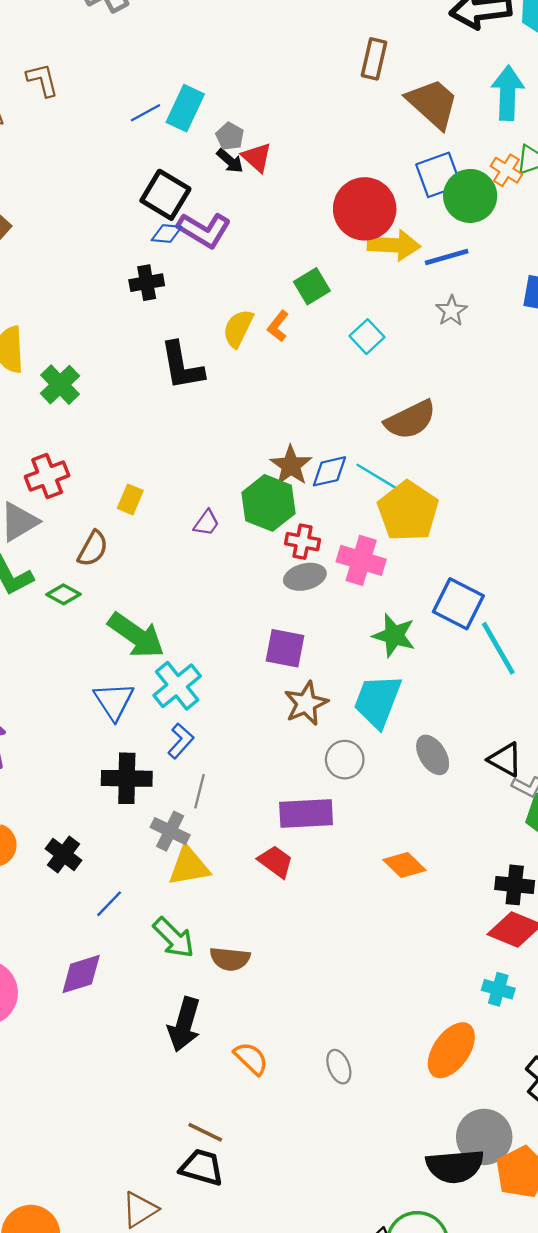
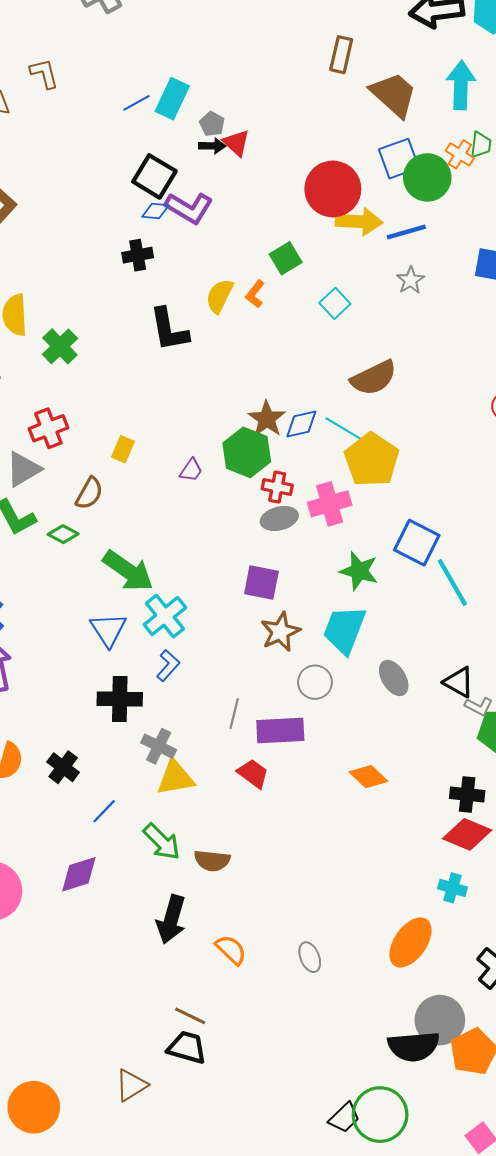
black arrow: (230, 161) -> (212, 146), turned -40
pink cross: (361, 560) -> (330, 504), turned -33
gray line: (199, 791) -> (234, 714), moved

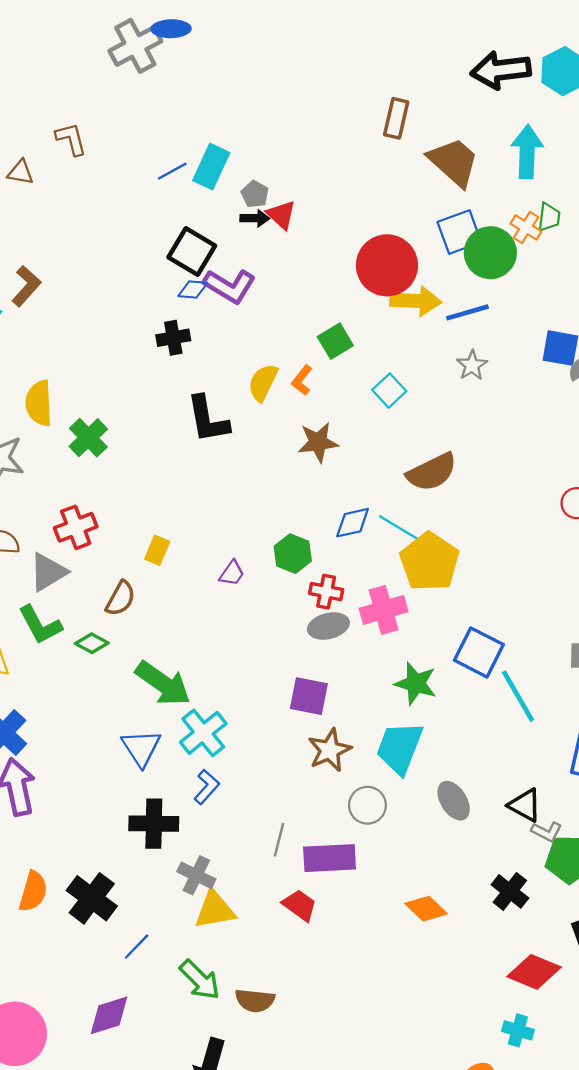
brown star: (267, 419) -> (318, 442), moved, turned 30
green hexagon: (247, 452) -> (293, 554), size x0.7
black cross: (63, 767) -> (92, 898), size x1.4
black cross: (467, 794) -> (510, 891), moved, turned 32

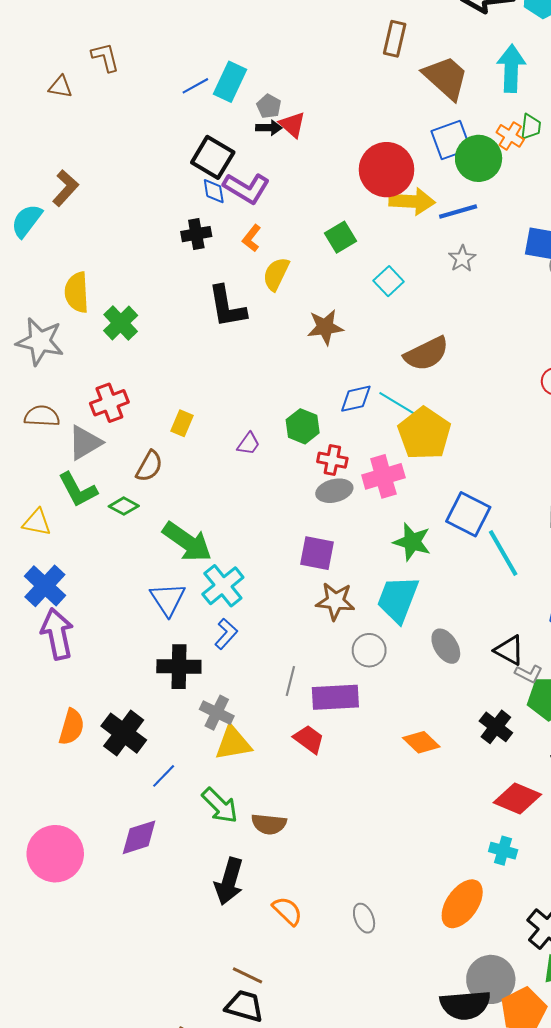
blue diamond: (193, 289) -> (214, 191), turned 76
orange L-shape: (302, 380) -> (252, 238), moved
brown star: (330, 750) -> (335, 601), turned 30

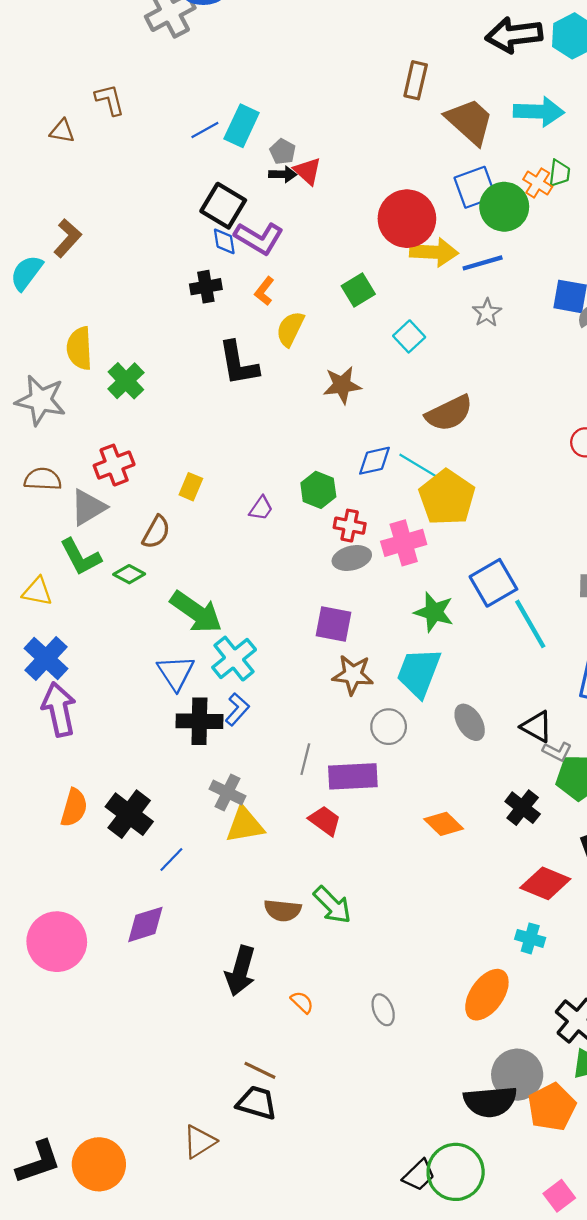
cyan arrow: (511, 68) -> (539, 112), turned 90
blue square: (468, 514) -> (493, 583), turned 33
black cross: (179, 667) -> (199, 721), moved
green arrow: (220, 806) -> (332, 905), moved
orange semicircle: (287, 911) -> (302, 1002), size x0.7

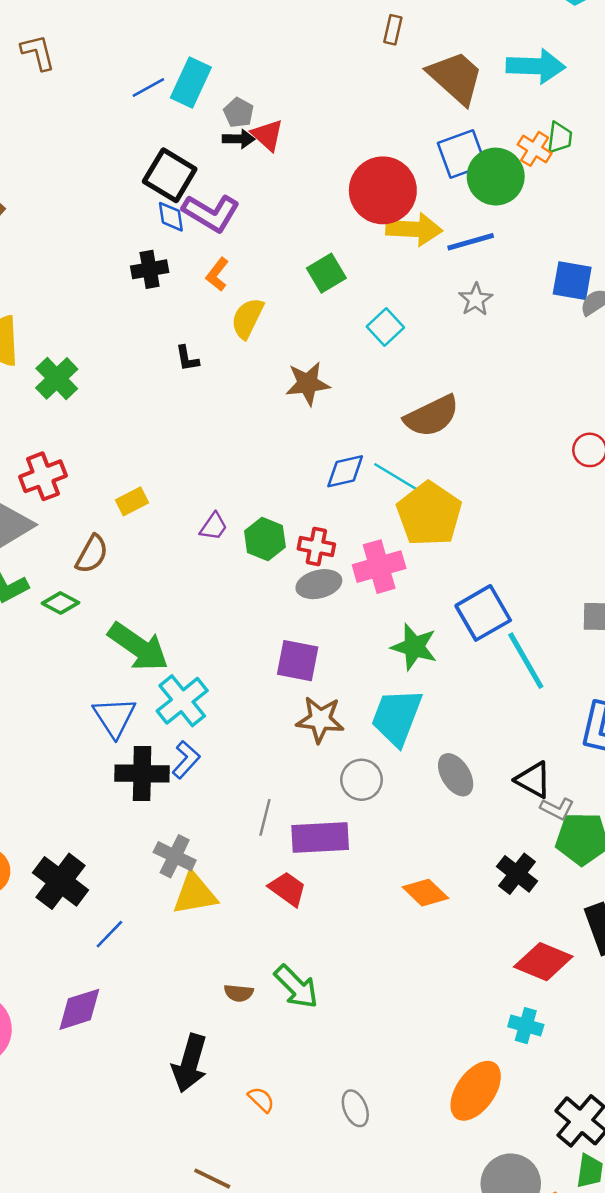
brown rectangle: (416, 80) -> (393, 30), size x0.7
black L-shape: (238, 363) -> (187, 358), size x0.5
yellow rectangle: (191, 487) -> (132, 501), turned 40
green hexagon: (318, 490) -> (265, 539), moved
brown semicircle: (283, 910) -> (239, 993), size x0.7

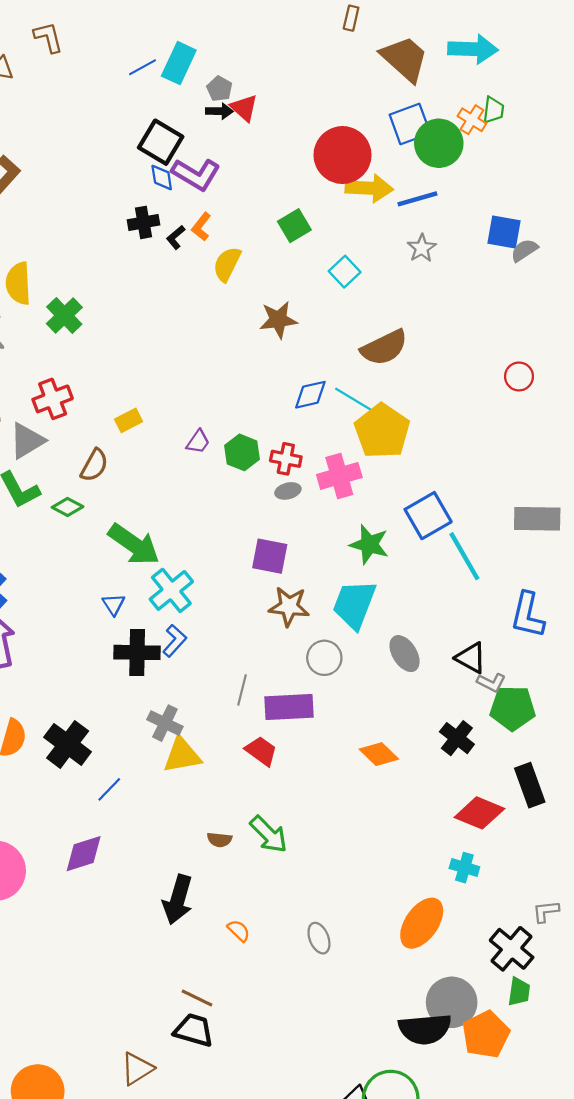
black L-shape: (187, 358) -> (176, 237), moved, turned 60
gray ellipse: (319, 584) -> (288, 491), size x0.7
blue triangle: (114, 717) -> (114, 604), size x0.6

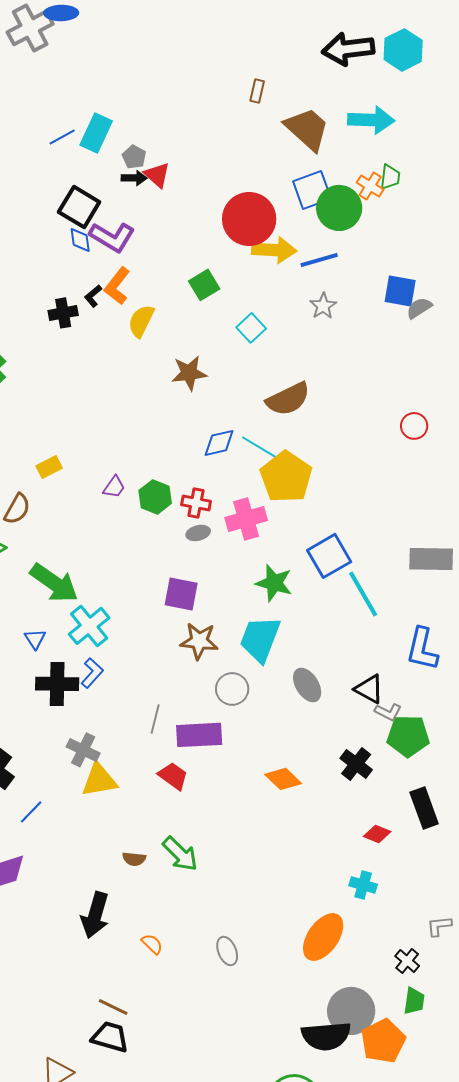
black cross: (144, 222) -> (63, 313), moved
orange L-shape: (201, 227) -> (117, 286), size x1.4
red diamond: (479, 813) -> (377, 834), size x0.6
black cross: (512, 949) -> (407, 961), size x0.6

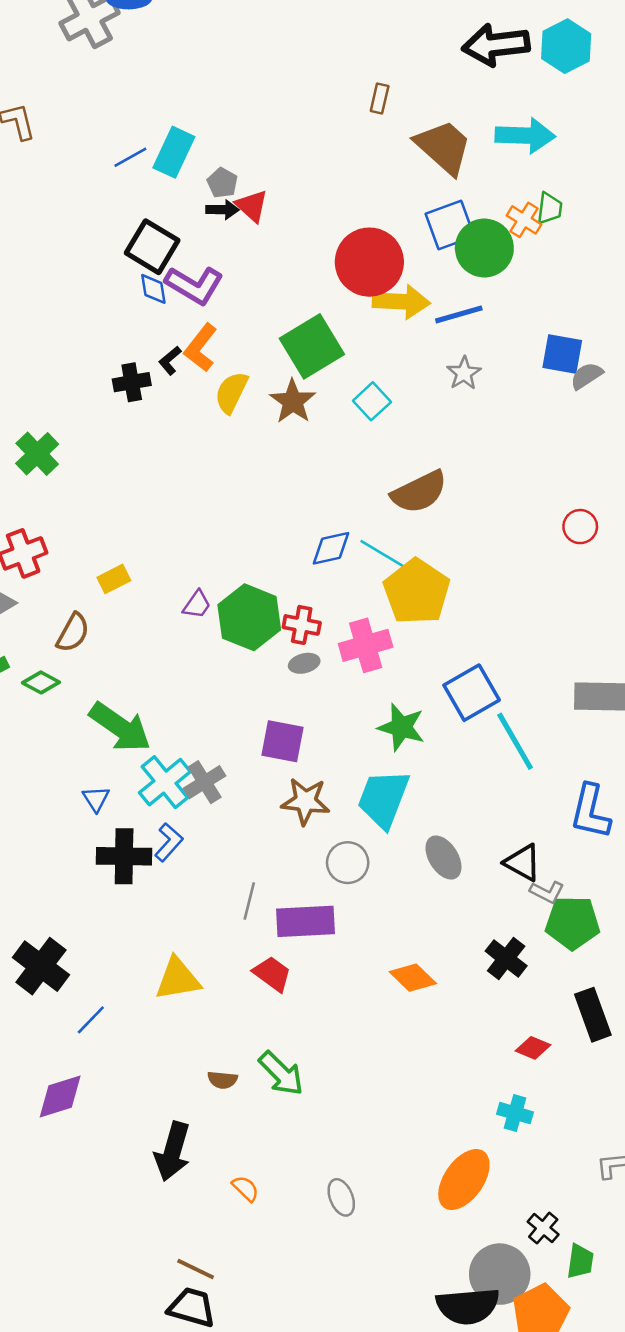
green square: (204, 285) -> (312, 346), size x1.6
brown star: (189, 373) -> (293, 401), moved, turned -30
green hexagon: (155, 497) -> (249, 617), size x1.5
gray cross: (83, 750) -> (205, 782), moved, turned 32
black cross: (407, 961) -> (543, 1228), moved

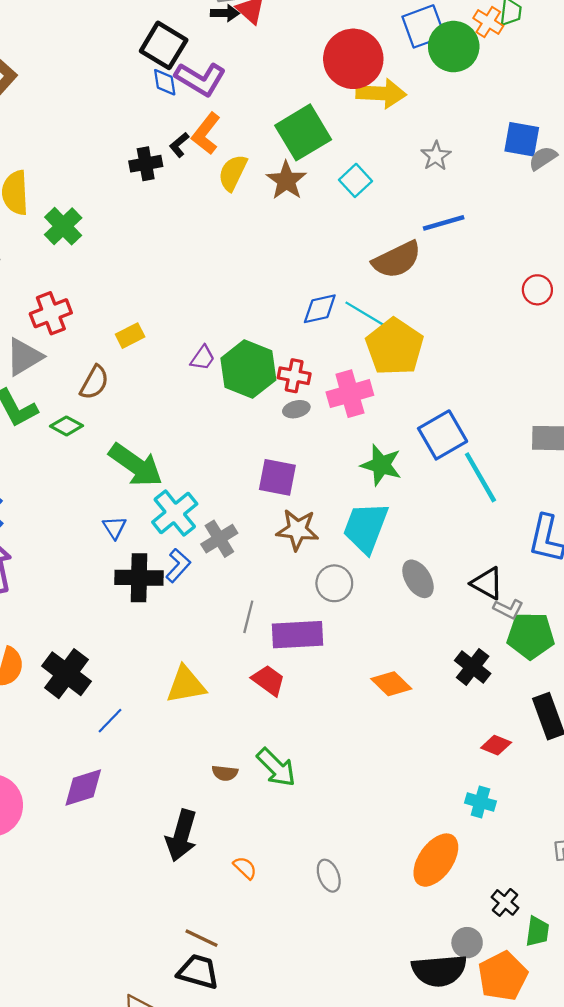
blue line: (459, 314) -> (444, 223), moved
gray cross: (205, 782) -> (219, 539), moved
gray circle: (500, 1274) -> (467, 943), size x0.6

